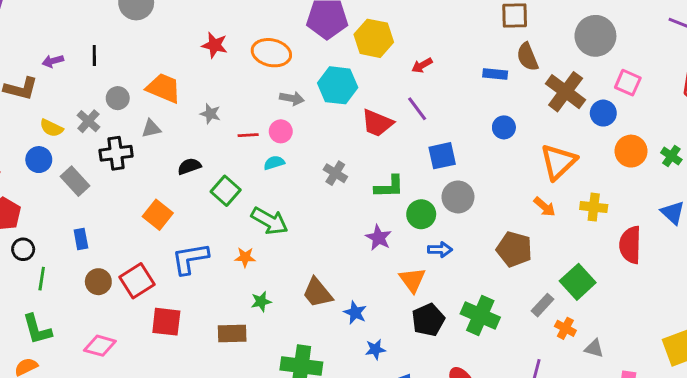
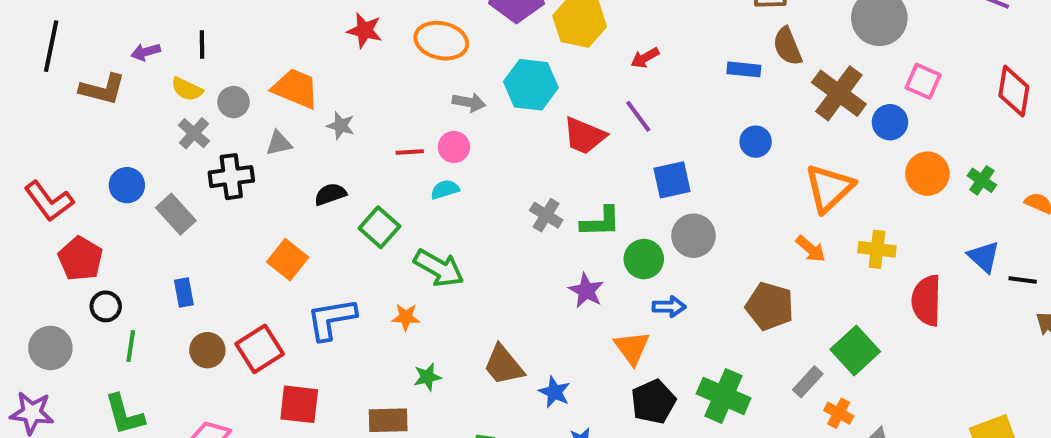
gray star: (210, 114) -> (341, 126), moved
yellow semicircle: (51, 128) -> (187, 89), moved
gray cross: (335, 173) -> (546, 215), moved

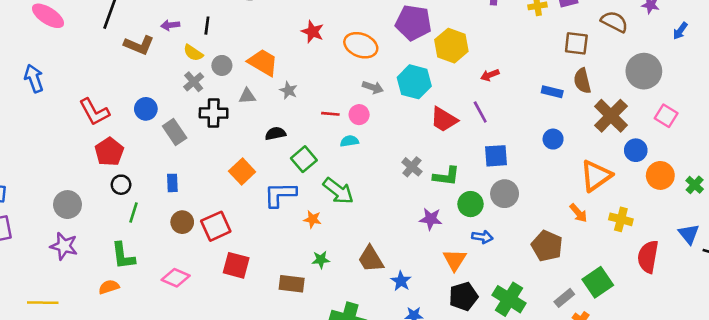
blue circle: (890, 122) -> (636, 150), moved
purple star: (586, 291) -> (431, 219), turned -30
blue L-shape: (331, 319) -> (280, 194), moved
gray circle: (50, 348) -> (67, 205), moved

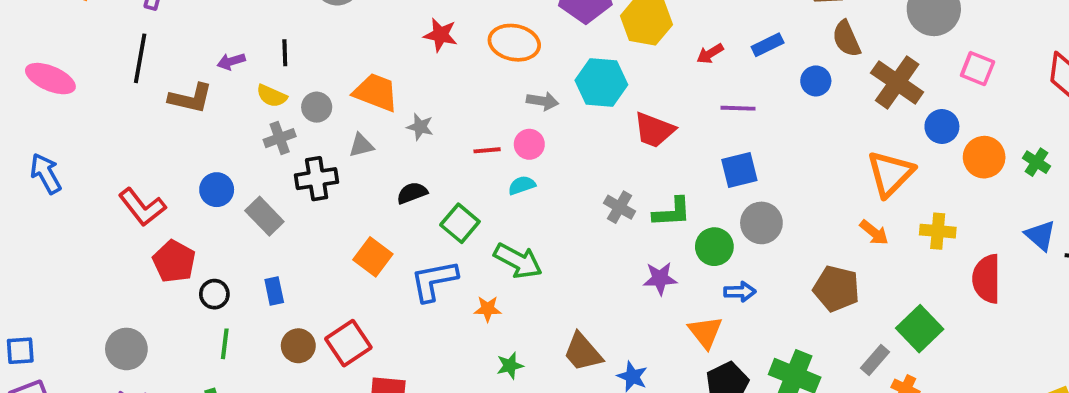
gray cross: (194, 82) -> (280, 138), turned 30
blue rectangle: (552, 92) -> (768, 45), moved, turned -30
purple line: (480, 112) -> (738, 108), moved, turned -50
blue circle: (553, 139) -> (816, 81), moved
black circle: (121, 185) -> (214, 294), moved

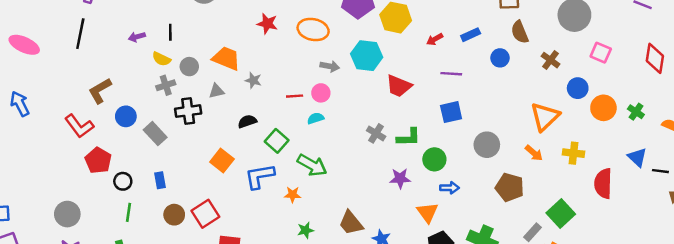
brown cross: (897, 82) -> (550, 60), size x0.6
brown L-shape: (191, 98) -> (100, 91), moved, turned 136
gray circle: (761, 223) -> (487, 145), moved

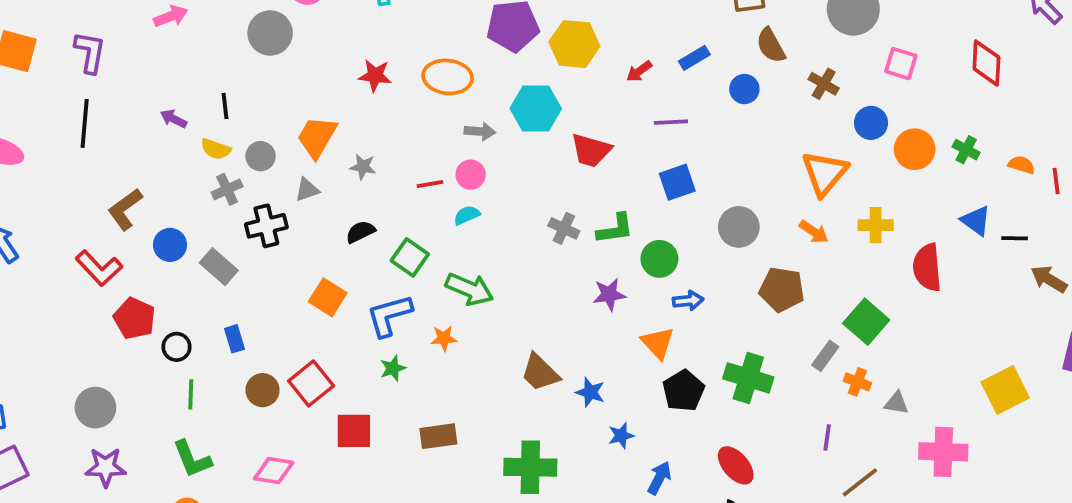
purple arrow: (137, 37) -> (173, 119), turned 49
orange trapezoid: (226, 58) -> (317, 137), turned -76
green star: (306, 230) -> (393, 368), moved

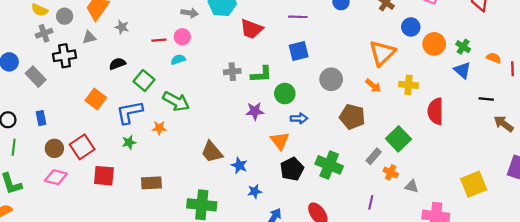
blue triangle: (976, 221) -> (462, 70), moved
gray cross: (564, 228) -> (232, 72), turned -35
pink diamond: (274, 470) -> (56, 177), moved

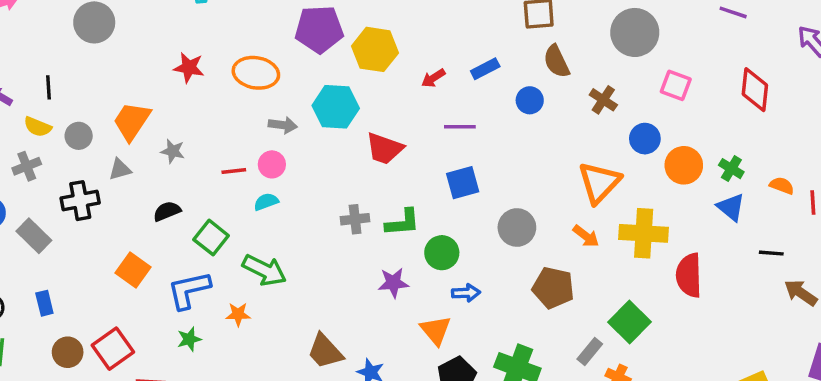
gray cross: (44, 33) -> (27, 166), moved
yellow cross: (408, 85) -> (644, 233), size x1.5

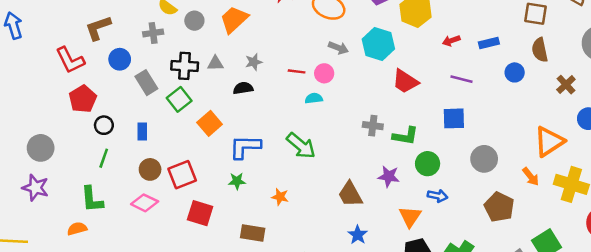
gray star: (173, 151) -> (254, 62), moved, turned 30
gray triangle: (120, 169) -> (215, 63), moved
green square: (211, 238) -> (179, 99), moved
orange star: (238, 314) -> (280, 197), moved
brown trapezoid: (325, 351) -> (350, 194), moved

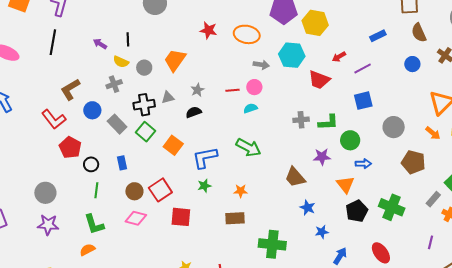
red arrow: (451, 41) -> (339, 57), moved
blue circle: (515, 72) -> (412, 64), moved
purple line: (462, 79) -> (363, 69), turned -30
brown rectangle: (253, 233) -> (235, 218), moved

